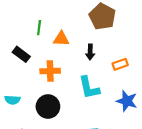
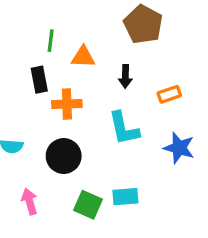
black rectangle: (21, 54) -> (39, 80), moved, turned 42

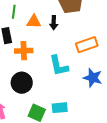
black arrow: (125, 76) -> (54, 23), moved
orange rectangle: (169, 94) -> (87, 45), size x1.5

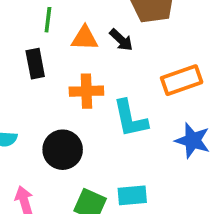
black arrow: (54, 23) -> (121, 40), turned -48
orange cross: (24, 51) -> (86, 91), moved

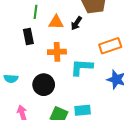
black arrow: (121, 40) -> (76, 23), turned 80
cyan L-shape: (130, 119) -> (82, 67), turned 105

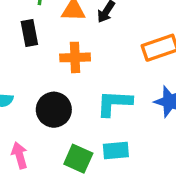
cyan L-shape: (82, 67) -> (114, 103), moved

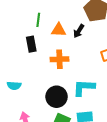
black circle: (54, 110) -> (57, 97), moved

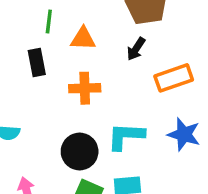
black arrow: (79, 31) -> (136, 49), moved

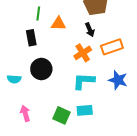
black arrow: (136, 49) -> (90, 30), turned -56
orange cross: (85, 88) -> (83, 53), moved, turned -30
black circle: (80, 151) -> (41, 69), moved

